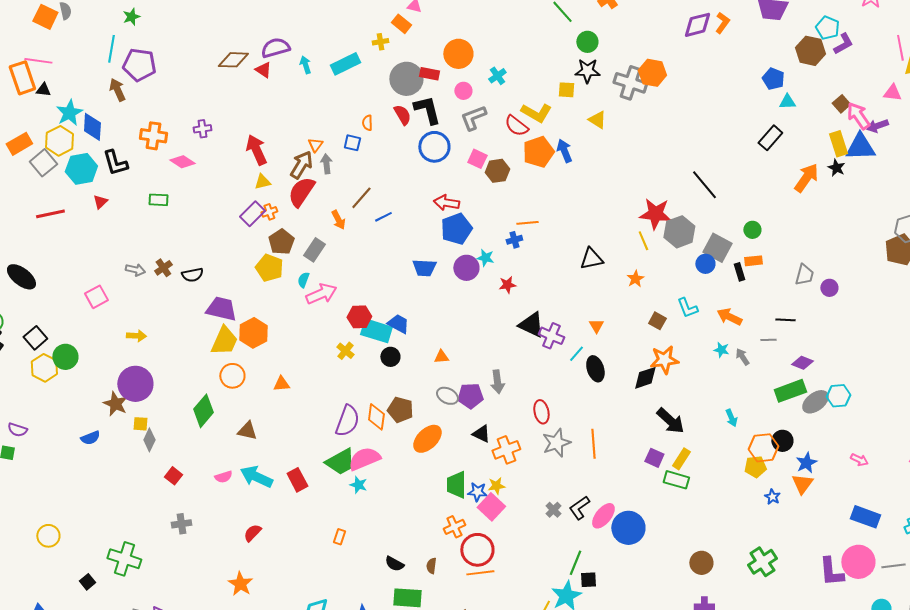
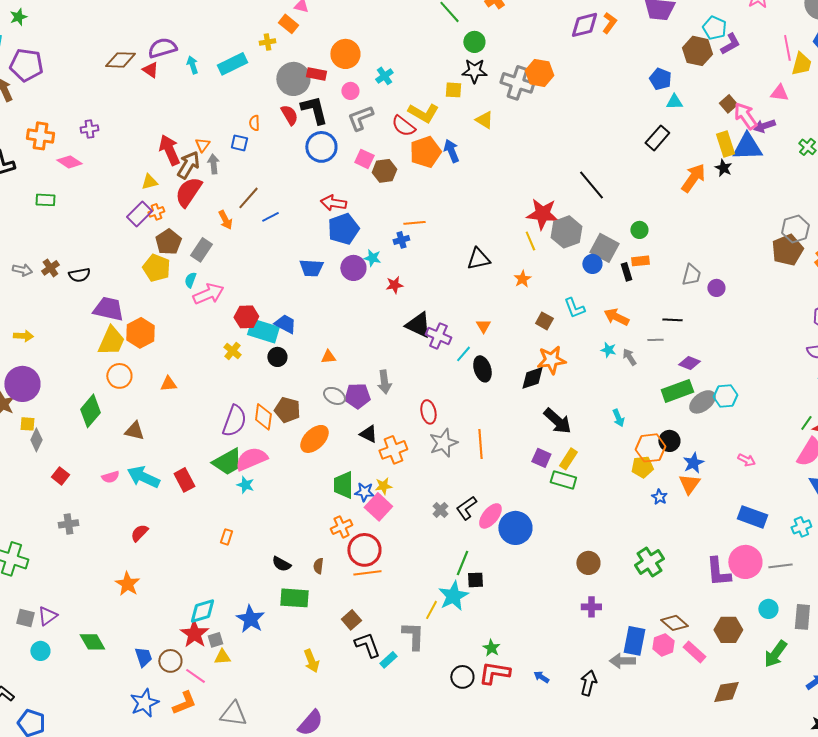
red arrow: (256, 150) -> (169, 150), moved

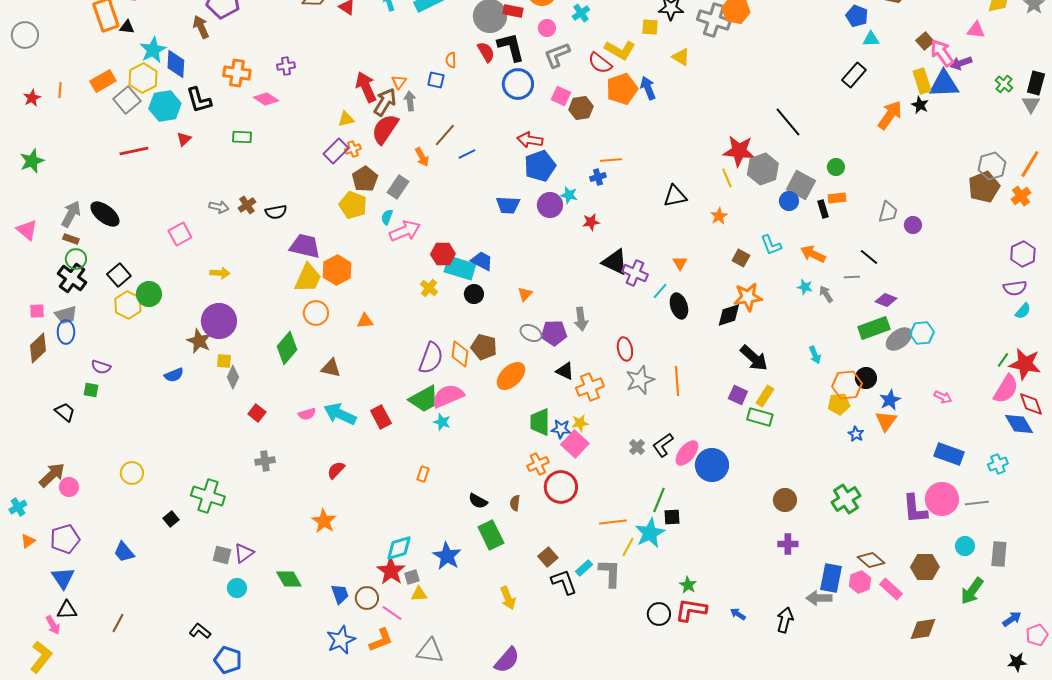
black line: (672, 320) -> (869, 257), turned 36
orange triangle: (328, 357) -> (525, 294), turned -42
orange line: (367, 573) -> (613, 522), moved
green rectangle: (294, 598) -> (491, 535), turned 60
cyan rectangle: (388, 660) -> (584, 568), moved

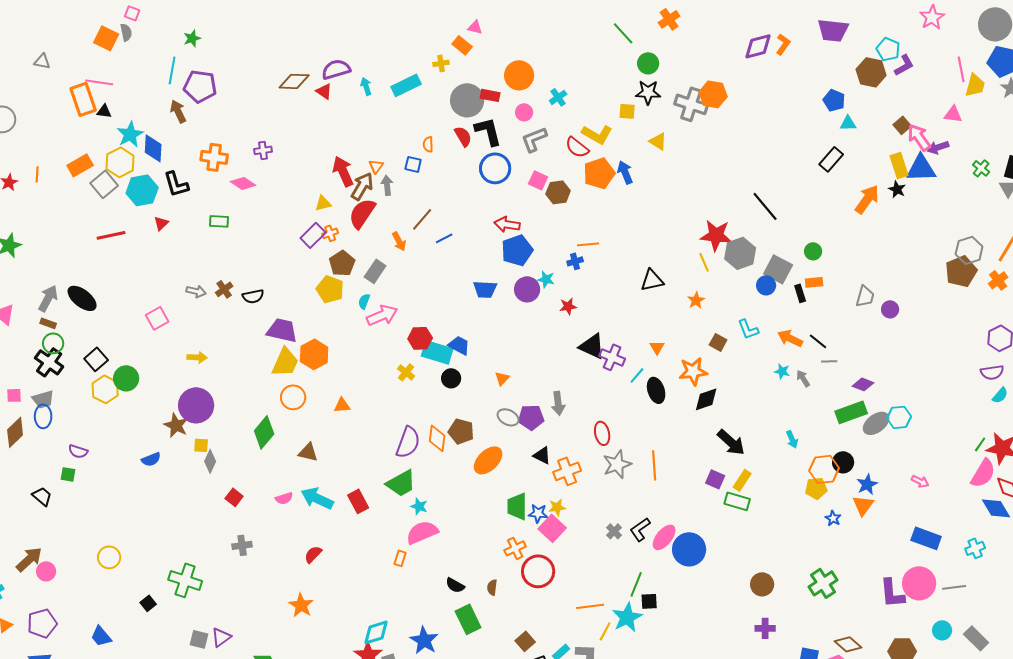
black line: (869, 257) -> (818, 341), moved
orange star: (748, 297) -> (693, 371), moved
pink semicircle: (448, 396) -> (422, 532), moved
gray rectangle: (999, 554) -> (976, 638), turned -50

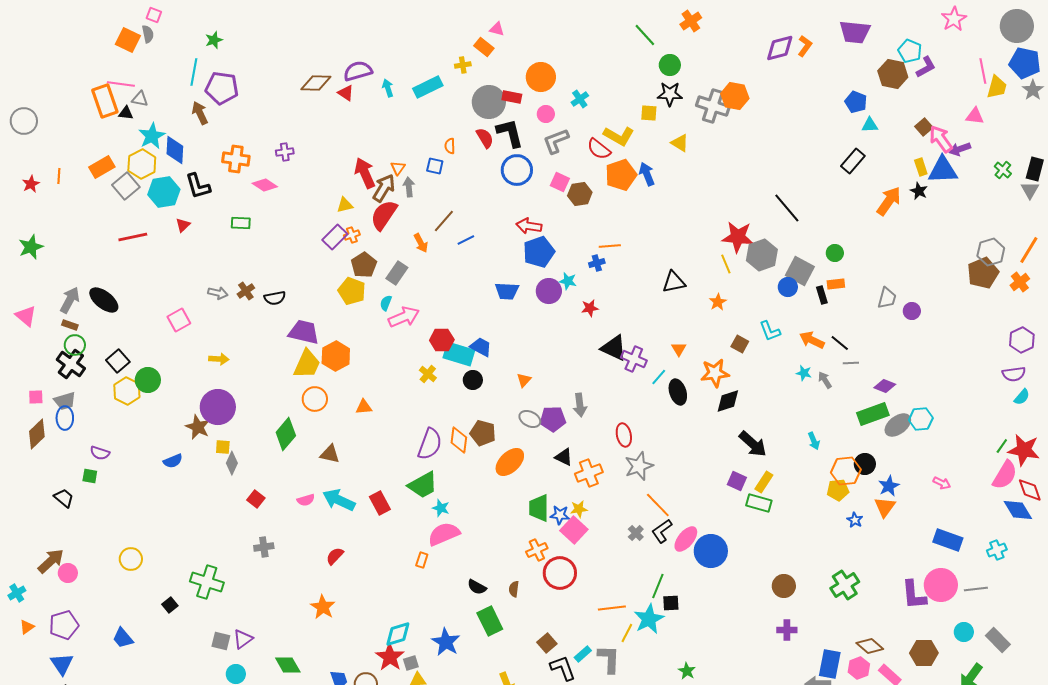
gray triangle: (42, 61) -> (140, 99), moved
yellow rectangle: (899, 165) -> (921, 167), size x0.7
orange line: (654, 465) -> (658, 505), moved, turned -40

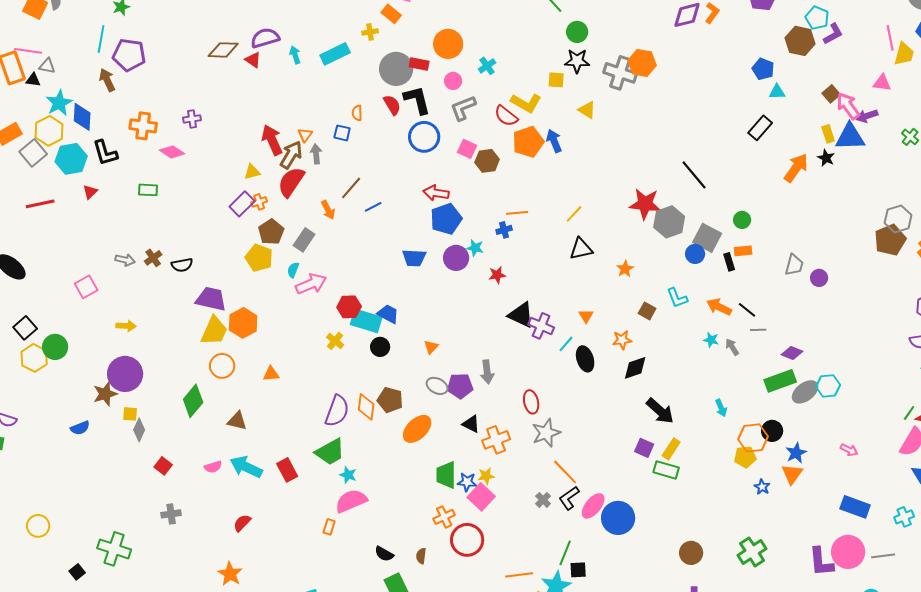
yellow line: (726, 264) -> (574, 214), moved, turned 66
orange star: (715, 373) -> (622, 340), size x0.7
brown star: (198, 427) -> (105, 394), turned 30

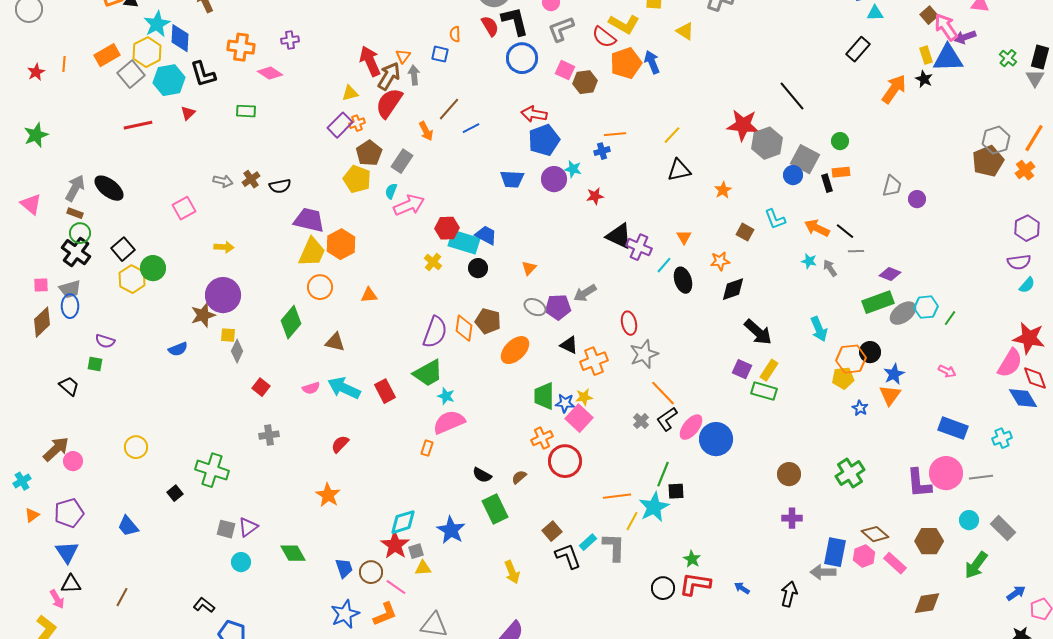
gray arrow: (487, 372) -> (585, 293), turned 65
cyan arrow: (721, 408) -> (819, 329), size x1.4
green line: (909, 413) -> (950, 318), moved
brown semicircle: (421, 556) -> (519, 477), turned 42

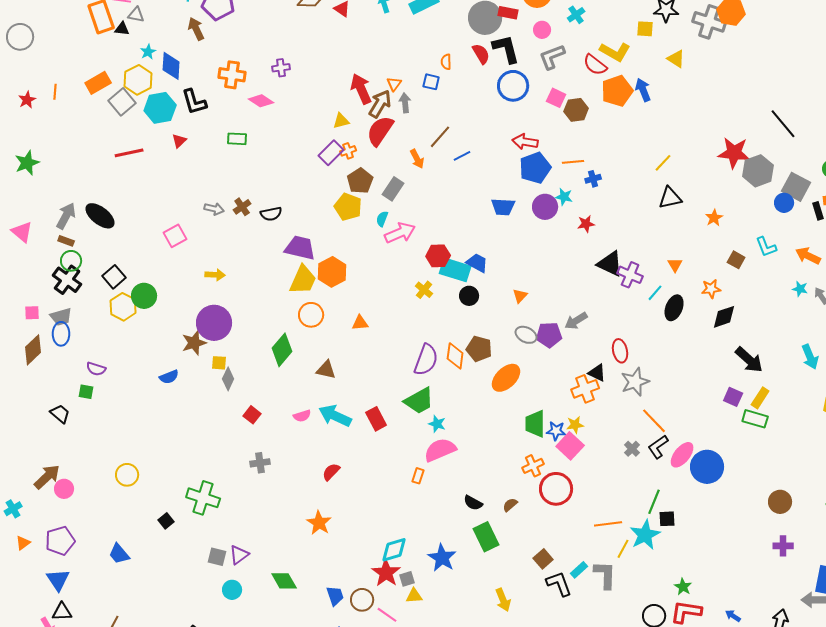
cyan star: (157, 24) -> (148, 52), size x0.6
orange line: (615, 134) -> (573, 162), moved
black ellipse: (683, 280) -> (674, 308), turned 40
black triangle: (569, 345) -> (597, 373), moved

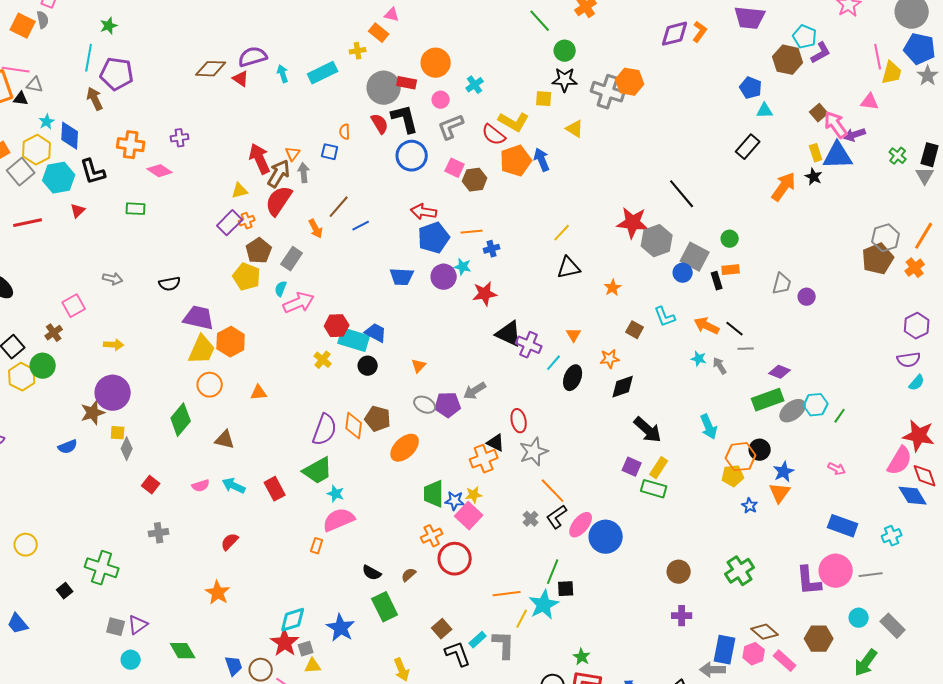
brown cross: (242, 207) -> (54, 333), moved
red star: (586, 224) -> (485, 294), size x1.4
cyan arrow: (335, 416) -> (234, 486), size x0.7

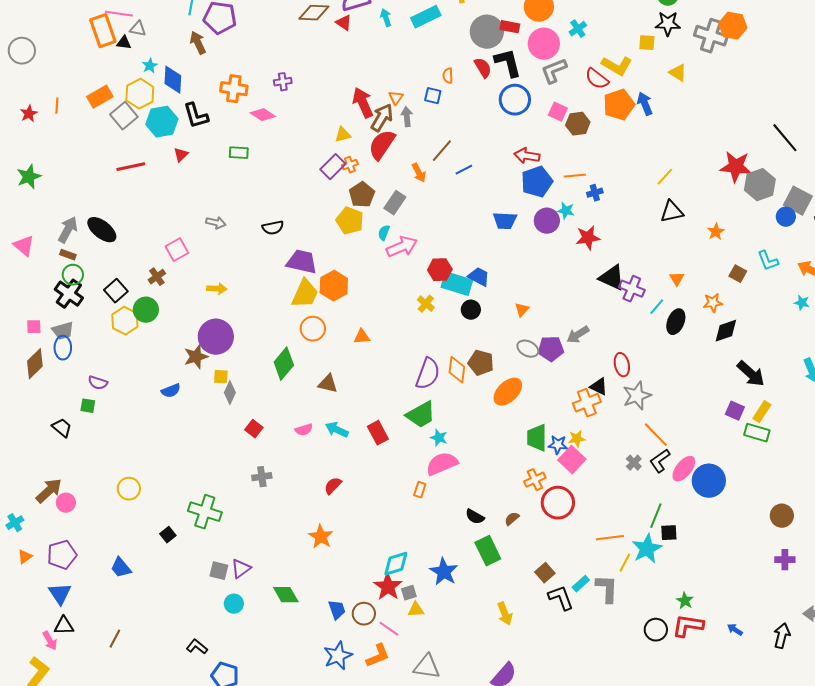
pink circle: (441, 100) -> (544, 44), size x1.8

